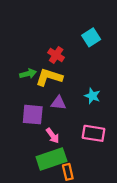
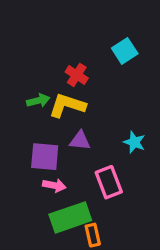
cyan star: (92, 96) -> (134, 142), moved
pink rectangle: (94, 133) -> (109, 182), moved, turned 60
pink arrow: (53, 136) -> (54, 185), moved, turned -42

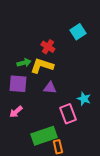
cyan star: (134, 142) -> (84, 99), moved
purple square: (45, 157) -> (18, 84), moved
pink arrow: (54, 185) -> (16, 112), moved, turned 128

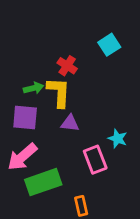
yellow L-shape: (42, 66) -> (59, 92), turned 75
pink arrow: (16, 112) -> (22, 157), size x1.6
green rectangle: (44, 136) -> (43, 182), moved

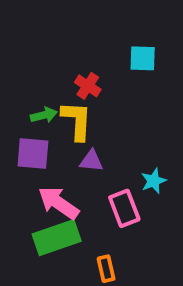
cyan square: (109, 45) -> (143, 58), turned 35
cyan star: (118, 139) -> (154, 181), turned 30
pink arrow: (22, 157) -> (59, 203), moved, turned 76

